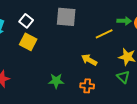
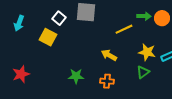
white square: (26, 21) -> (59, 18), moved
green triangle: (123, 77) -> (143, 72), turned 40

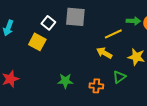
yellow arrow: (109, 55) -> (104, 53), moved
green triangle: (143, 72) -> (119, 77), moved

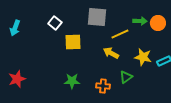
gray square: (75, 17) -> (97, 17), moved
yellow square: (37, 42) -> (73, 42), moved, turned -30

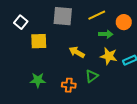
green arrow: (140, 21) -> (106, 34), moved
yellow line: (120, 34) -> (97, 15), moved

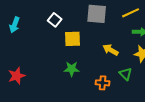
green triangle: (92, 76) -> (126, 74), turned -40
green star: (38, 80) -> (72, 69), moved

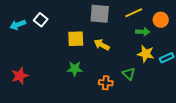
white square: (55, 20) -> (41, 20), moved
cyan arrow: (15, 25) -> (18, 25), turned 49
yellow arrow: (111, 50) -> (102, 45), moved

